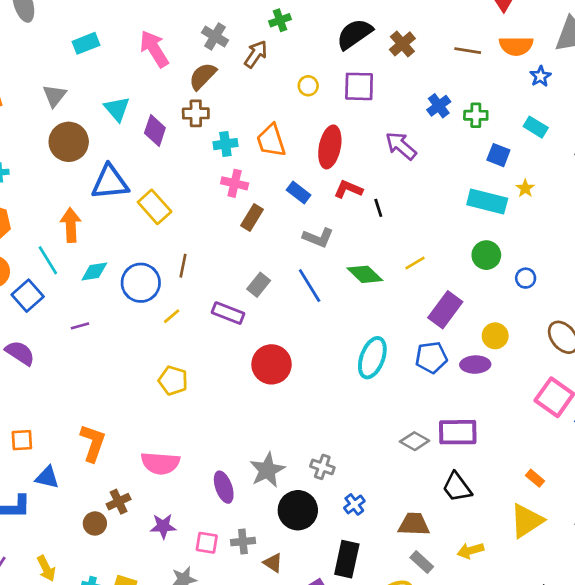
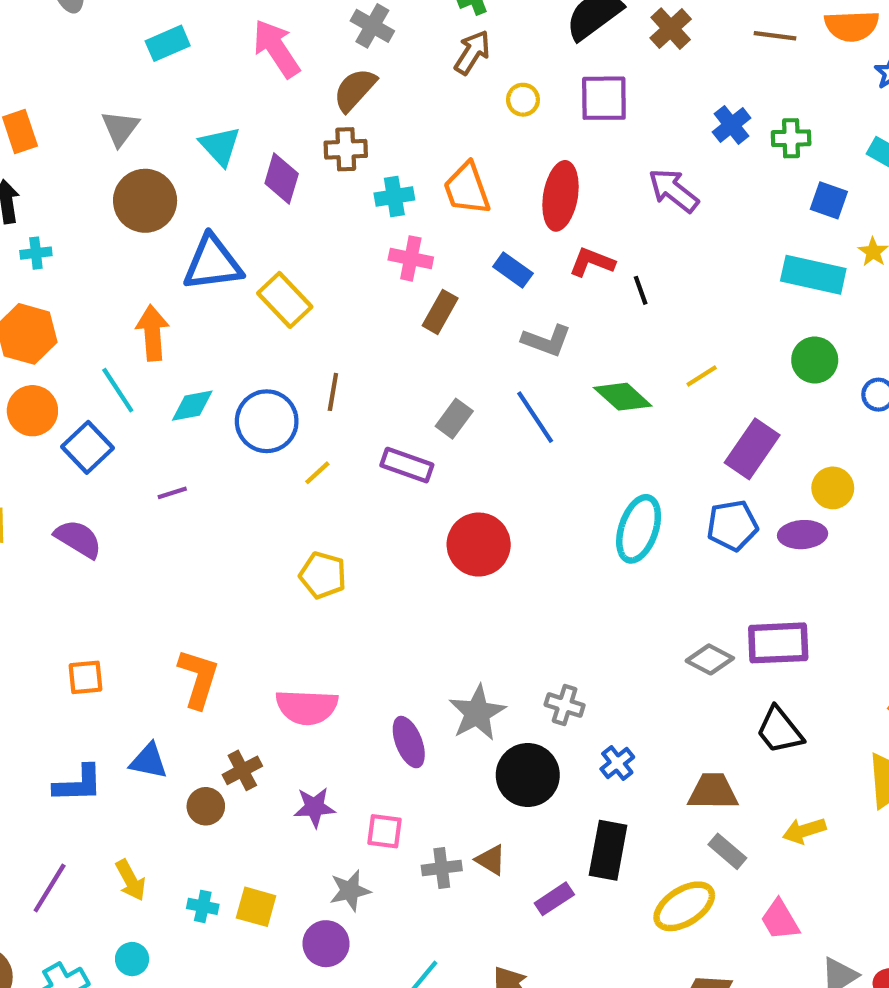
brown arrow: (256, 54) -> (472, 52), moved
blue triangle: (47, 477) -> (149, 761), moved
gray cross: (243, 542) -> (442, 868), moved

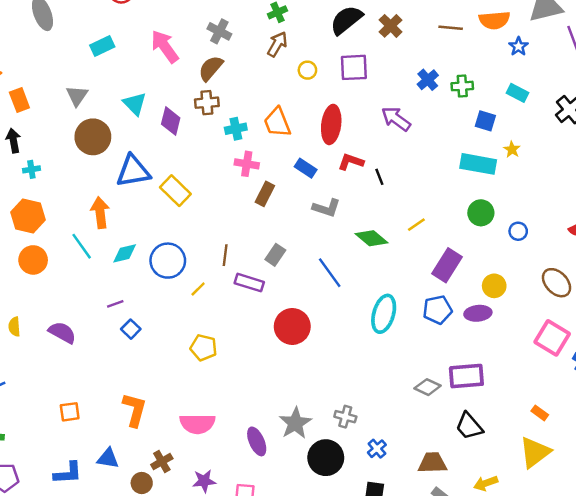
brown line: (333, 392) -> (225, 255), moved
blue line: (535, 417) -> (330, 273), moved
blue square: (88, 447) -> (131, 329), moved, size x0.7

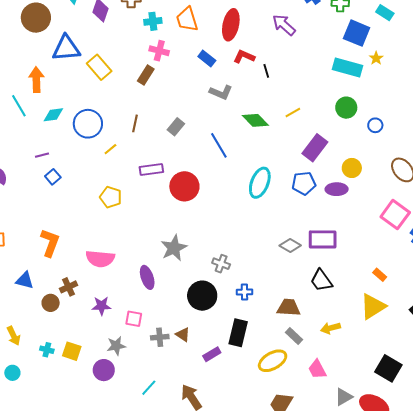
blue square: (485, 121) -> (357, 33), size x1.5
brown rectangle: (265, 194) -> (146, 75), moved
purple rectangle: (249, 283) -> (151, 169), moved, turned -30
gray star: (295, 423) -> (174, 248), moved
blue cross: (377, 449) -> (244, 292), turned 35

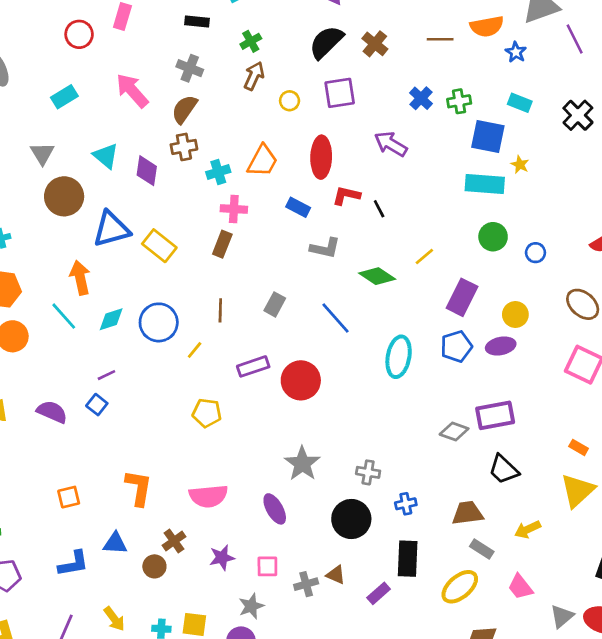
orange trapezoid: (187, 19) -> (262, 161), turned -124
blue square: (53, 177) -> (97, 405), moved

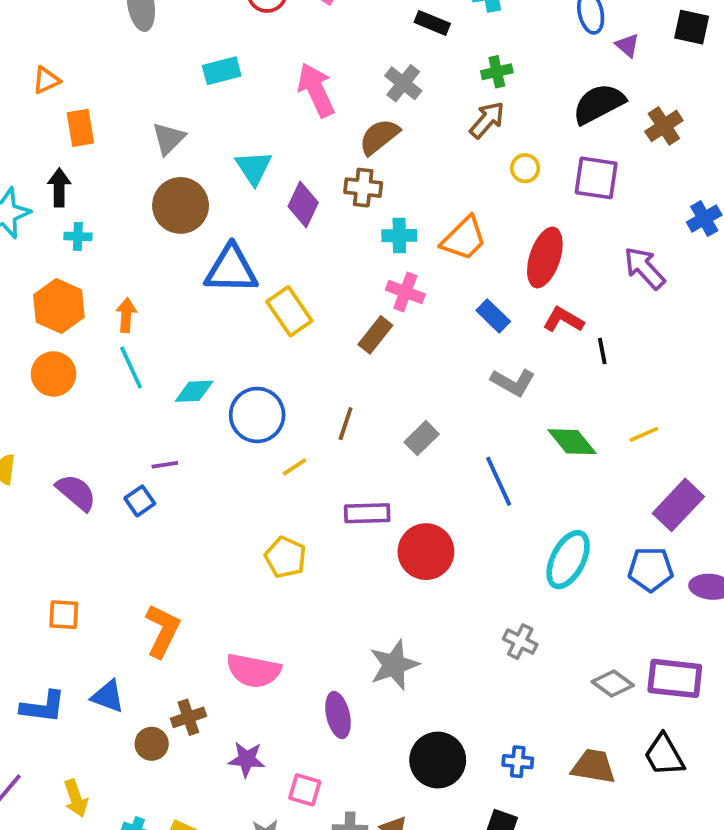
orange arrow: (80, 278) -> (126, 315), moved, size x0.7
gray cross: (368, 472) -> (520, 642), moved
brown trapezoid: (468, 513) -> (593, 766), moved

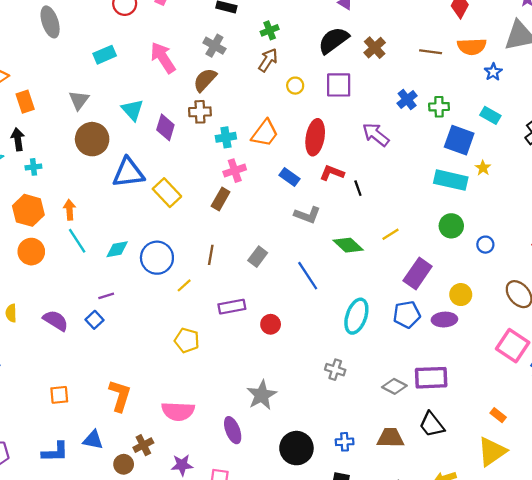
pink cross: (405, 292) -> (235, 171), turned -30
red circle: (426, 552) -> (271, 324), size x0.6

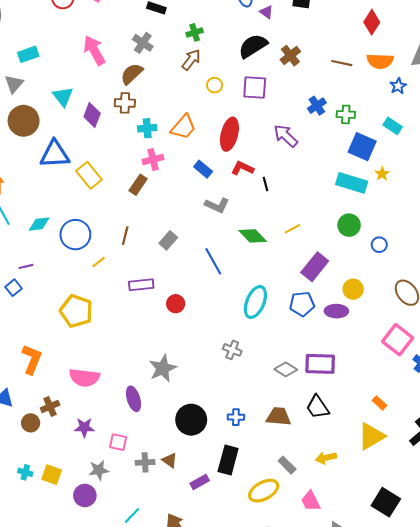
cyan rectangle: (105, 55) -> (28, 54), moved
yellow pentagon: (187, 340) -> (76, 311), moved, size x1.4

